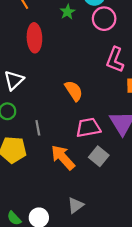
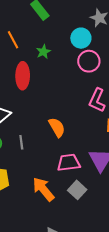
green star: (67, 12) -> (43, 52), moved
gray line: (38, 128) -> (21, 142), moved

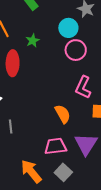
orange semicircle: (57, 127) -> (63, 114), moved

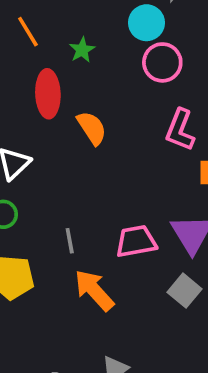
orange semicircle: (63, 114) -> (92, 128), moved
gray line: (11, 126) -> (70, 241), moved
gray square: (63, 172) -> (184, 291), moved

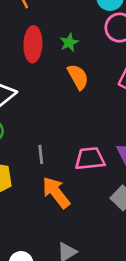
green star: (82, 50) -> (69, 42), moved
orange semicircle: (92, 128) -> (78, 77), moved

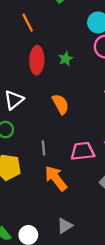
orange semicircle: (78, 77) -> (60, 104), moved

